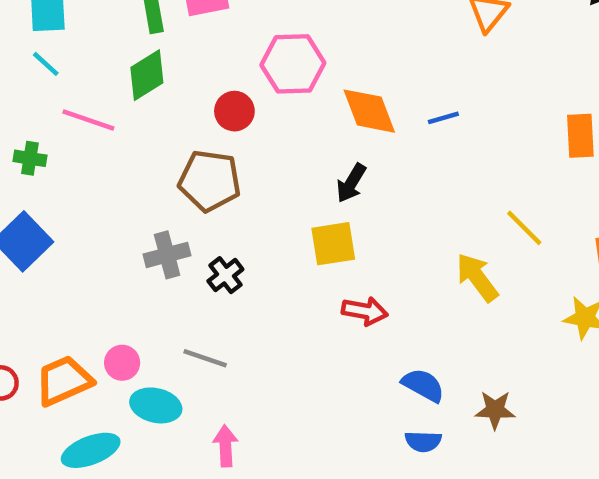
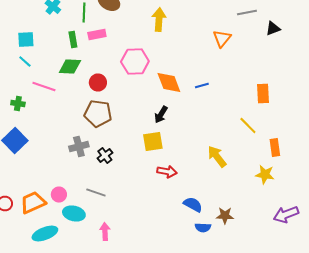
green diamond: (147, 75) -> (70, 66), turned 35
red circle: (234, 111) -> (98, 82), moved
yellow line: (524, 228) -> (248, 126), moved
blue semicircle: (423, 441) -> (203, 228), moved

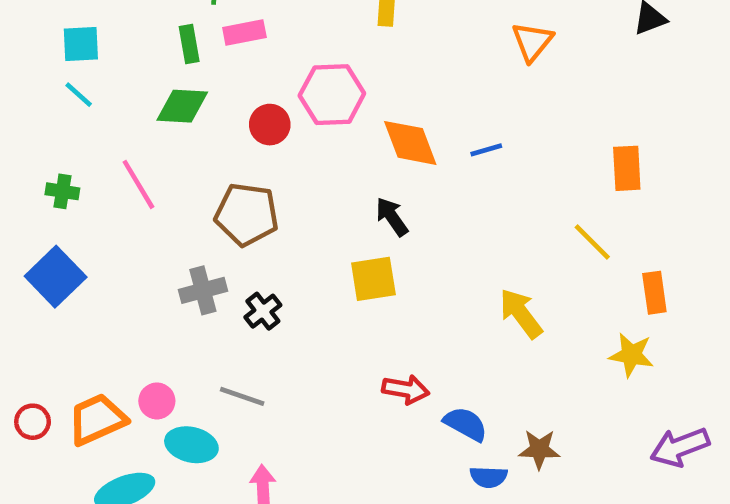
red circle: (98, 82) -> (270, 125), moved
pink line: (44, 86) -> (138, 184), moved, turned 40
black arrow: (161, 114) -> (392, 217), turned 114
red arrow: (167, 172) -> (406, 389), moved

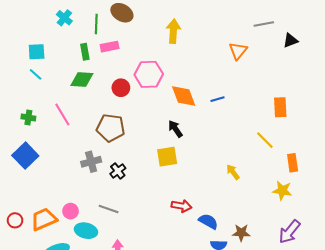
yellow arrow: (521, 313) -> (233, 172), size x0.7
purple arrow: (680, 447) -> (289, 232), moved, turned -30

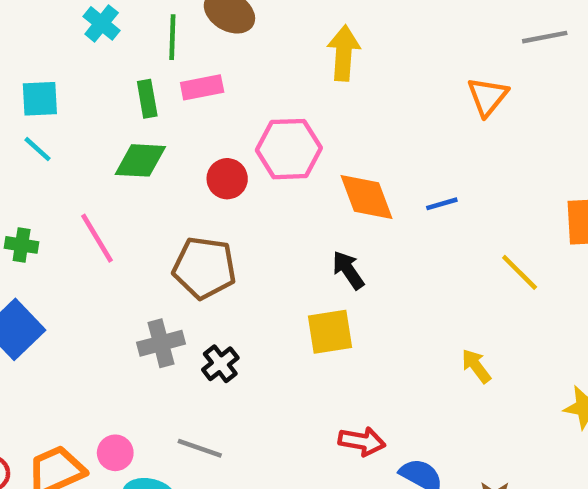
yellow line: (265, 140) -> (520, 272), moved

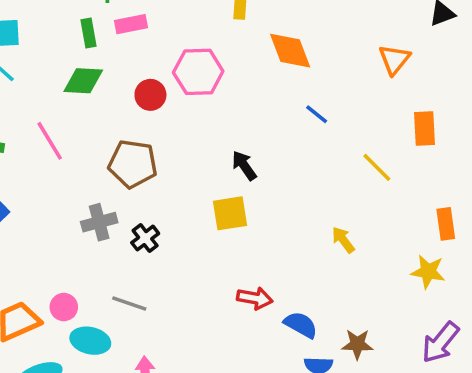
orange triangle: (488, 96) -> (394, 59), moved
orange diamond: (366, 197) -> (290, 51), moved
blue line: (442, 204) -> (317, 114), turned 55

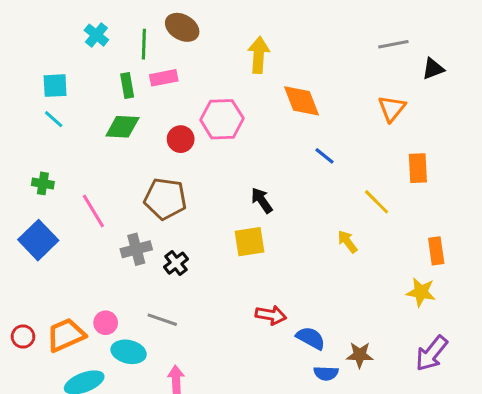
pink line: (50, 141) -> (93, 211), moved
yellow arrow: (343, 240) -> (347, 242), moved

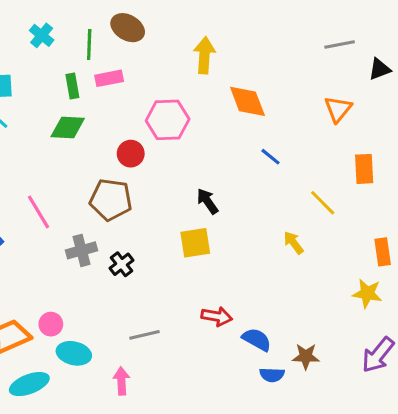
red circle: (181, 139) -> (131, 154), moved
gray line: (162, 320) -> (145, 335), moved, turned -32

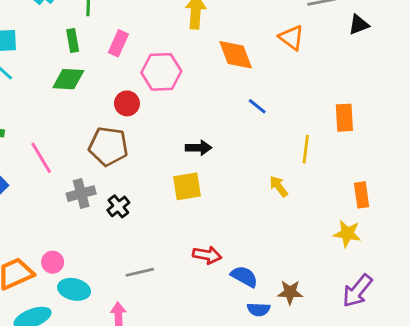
pink rectangle: (109, 78) -> (118, 43), moved, turned -55
orange triangle: (338, 109) -> (291, 38), moved, turned -32
black arrow: (207, 201) -> (198, 148), turned 125
yellow line: (323, 203) -> (306, 149), turned 52

